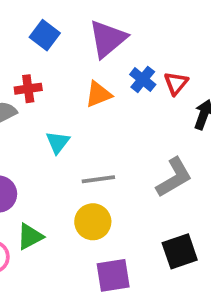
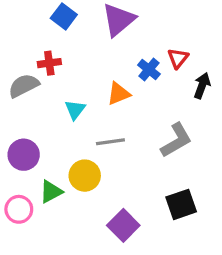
blue cross: (143, 79) -> (149, 70), moved
orange triangle: (98, 94) -> (118, 94), moved
yellow circle: (93, 222) -> (85, 176), moved
purple square: (113, 275) -> (123, 225), turned -36

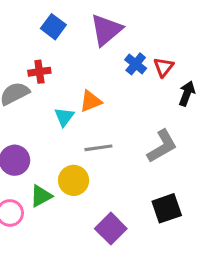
blue cross: (149, 70) -> (136, 64), moved
orange triangle: (118, 94) -> (91, 101), moved

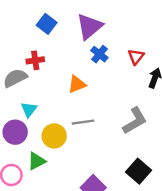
blue cross: (136, 64) -> (99, 54), moved
cyan triangle: (64, 117) -> (29, 109), moved
yellow circle: (74, 180) -> (54, 136), moved
black square: (167, 208) -> (138, 171), turned -30

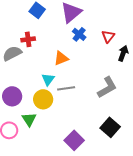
cyan triangle: (29, 109) -> (48, 79), moved
green triangle: (37, 161) -> (29, 119), turned -35

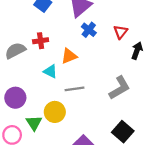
red cross: (28, 39) -> (41, 41), moved
cyan triangle: (48, 79) -> (50, 71), moved, turned -40
yellow circle: (43, 99) -> (55, 112), moved

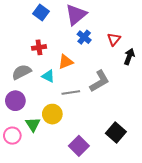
gray semicircle: (15, 51) -> (22, 72), moved
gray L-shape: (119, 88) -> (99, 81), moved

